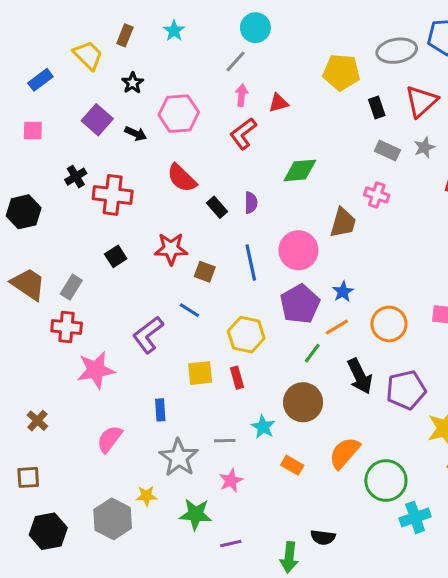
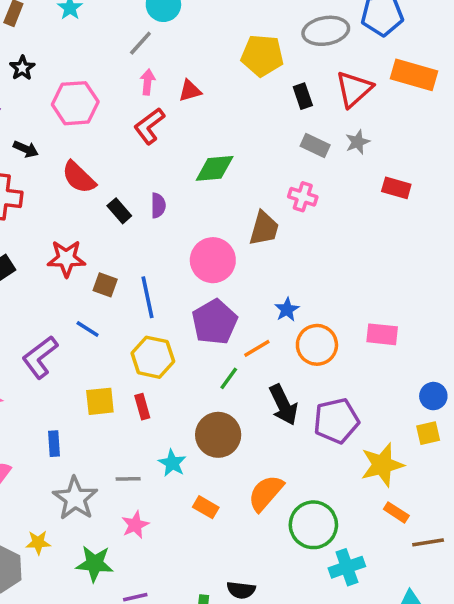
black arrow: (136, 134) -> (26, 149), moved
blue line: (251, 263) -> (148, 297), moved
blue star: (343, 292) -> (287, 310), moved

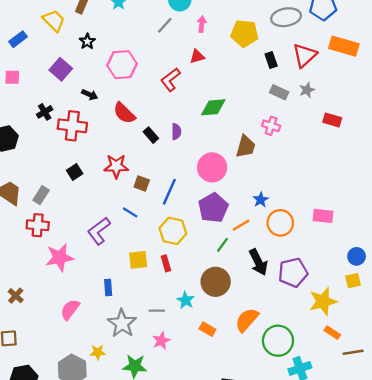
pink arrow: (148, 82) -> (202, 24), moved
blue line: (148, 297) -> (169, 192), turned 36

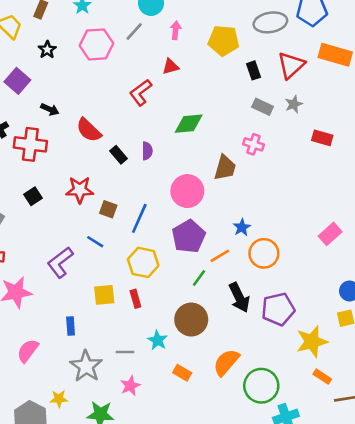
pink hexagon: (122, 65) -> (97, 44), moved
pink rectangle: (323, 216) -> (330, 234), moved, turned -48

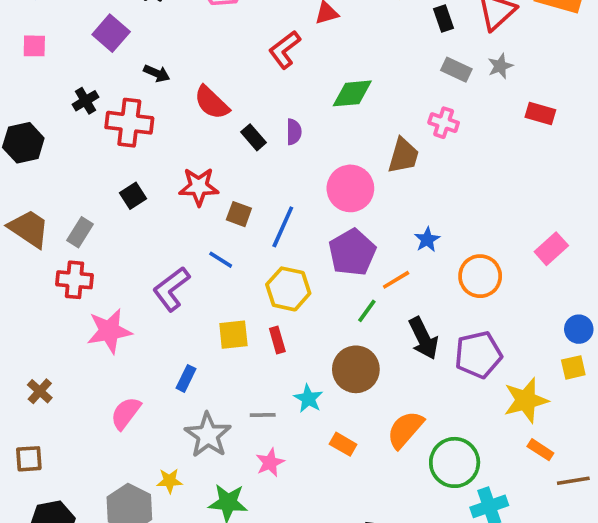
orange circle: (264, 253) -> (480, 276), moved
blue rectangle: (71, 326) -> (186, 378), turned 30

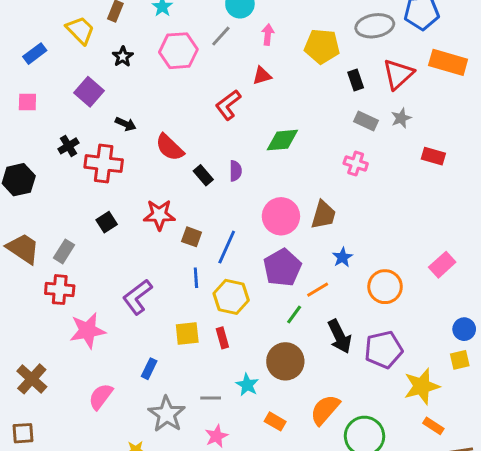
brown trapezoid: (403, 156) -> (323, 215), moved
blue line: (221, 260) -> (196, 278), moved, turned 54
brown cross: (40, 391) -> (32, 379), size x1.5

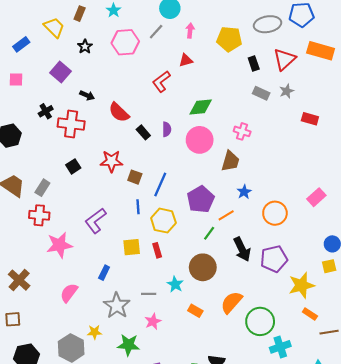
pink cross: (356, 164) -> (242, 131), moved
pink circle: (281, 216) -> (200, 140), moved

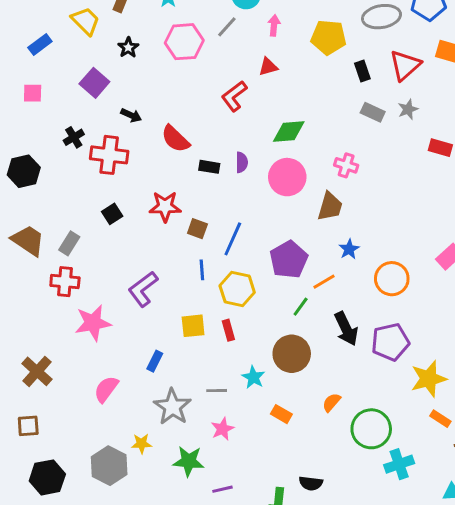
black rectangle: (143, 132) -> (209, 167), turned -40
orange semicircle: (231, 302) -> (331, 402), size x0.6

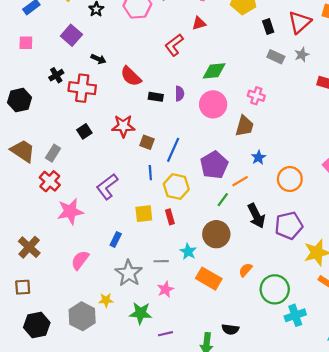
red cross: (65, 282) -> (50, 181), turned 36
orange rectangle: (281, 414) -> (209, 279), size x1.6

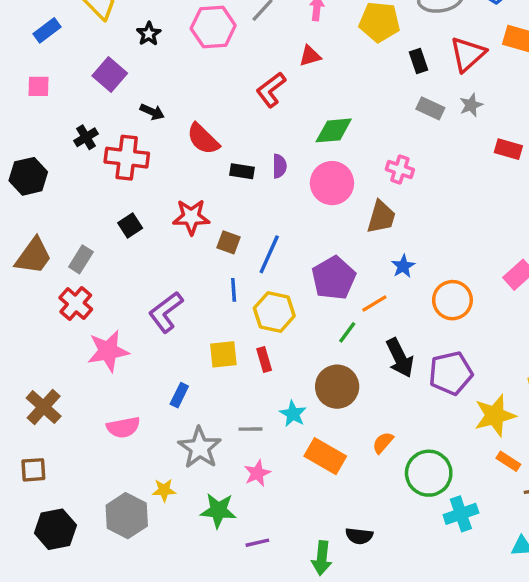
brown trapezoid: (23, 151) -> (33, 256), turned 92
pink semicircle: (80, 260) -> (123, 427), turned -138

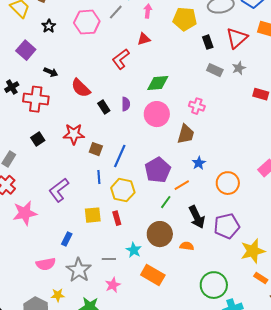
black rectangle: (242, 171) -> (104, 107), turned 48
pink semicircle: (123, 427) -> (46, 264), moved
orange semicircle: (383, 443) -> (187, 246), moved, turned 56

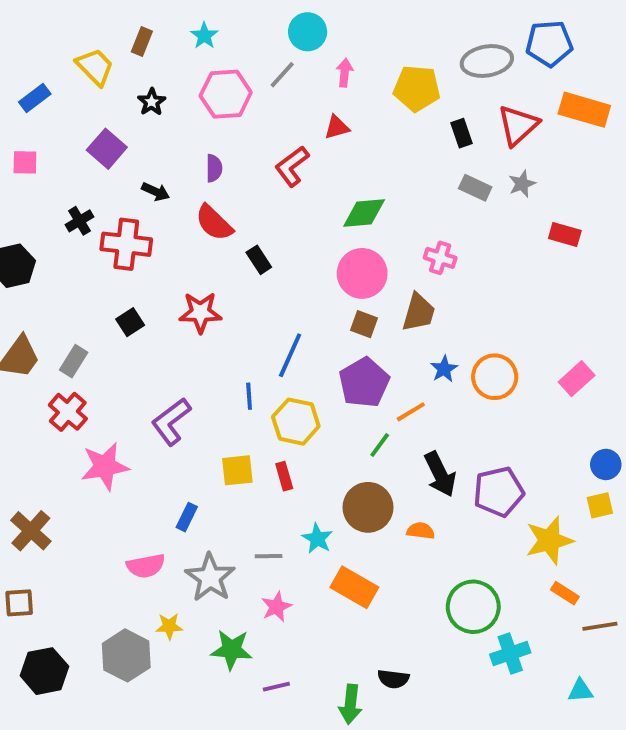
purple semicircle: (126, 104) -> (214, 168), moved
brown square: (96, 149) -> (364, 324), moved
orange circle: (228, 183) -> (495, 377), moved

